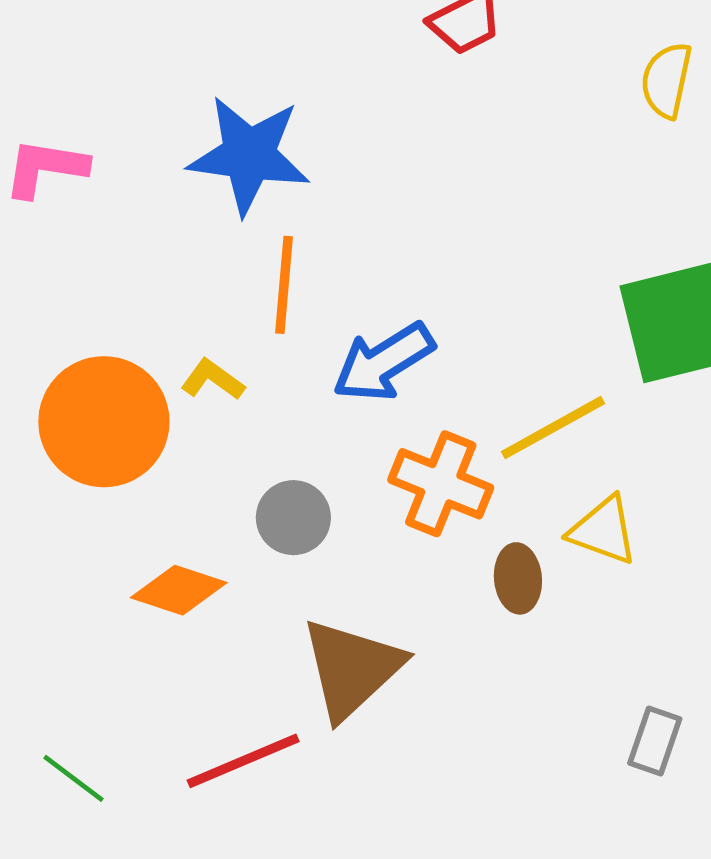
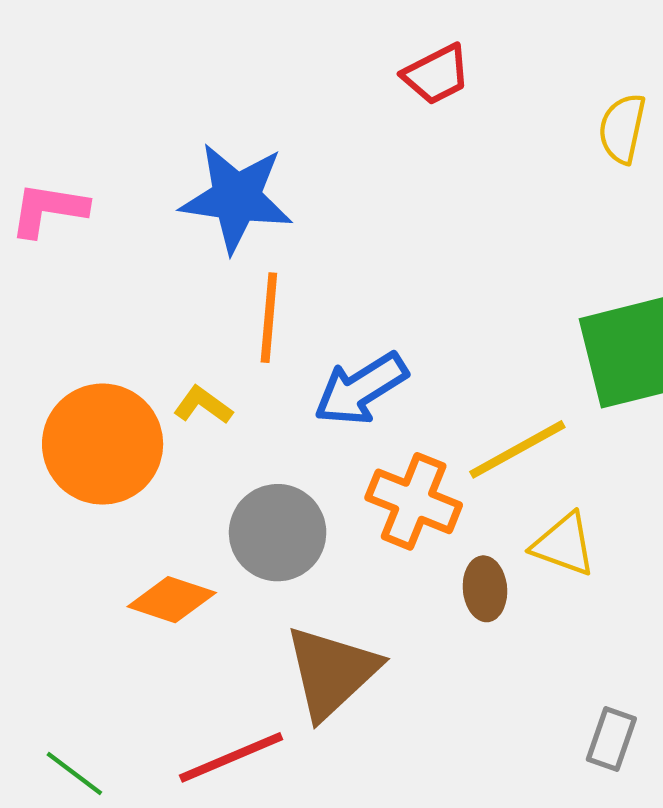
gray circle: (293, 518) -> (278, 533), size x1.4

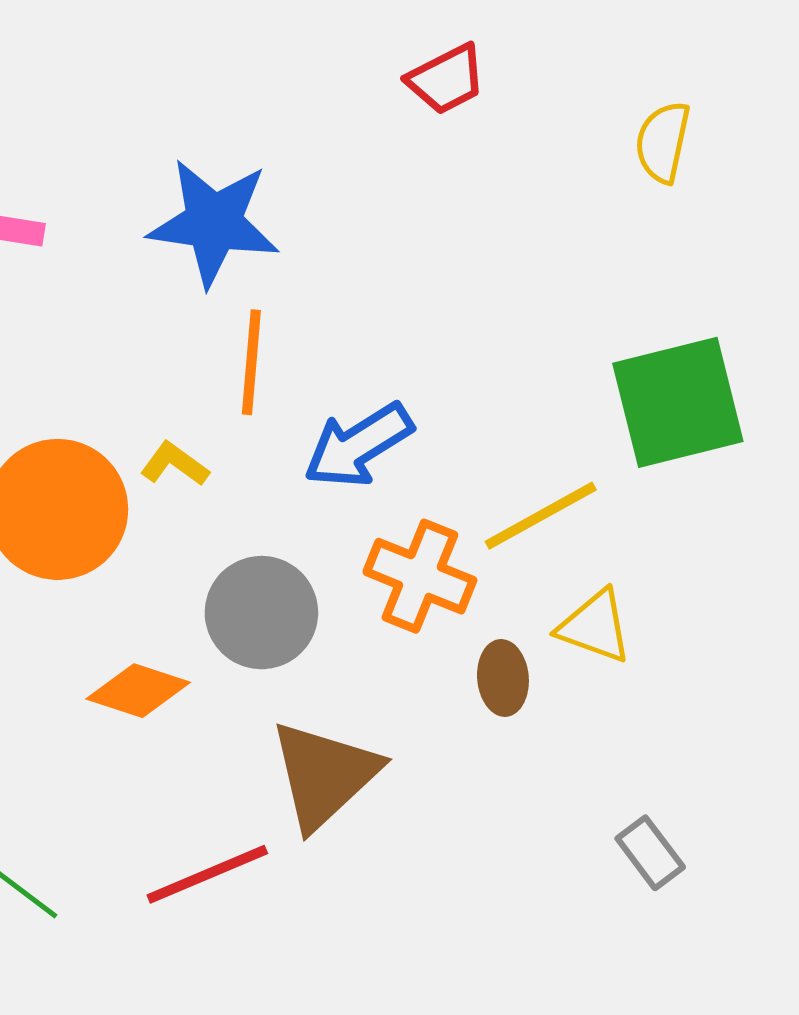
gray rectangle: (611, 739) -> (650, 853), turned -56

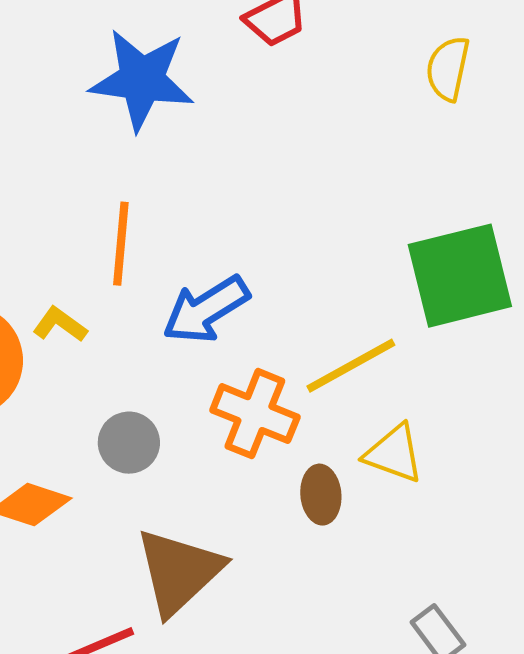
blue star: (214, 223) -> (142, 80), moved
gray circle: (261, 613) -> (129, 443), size x0.7

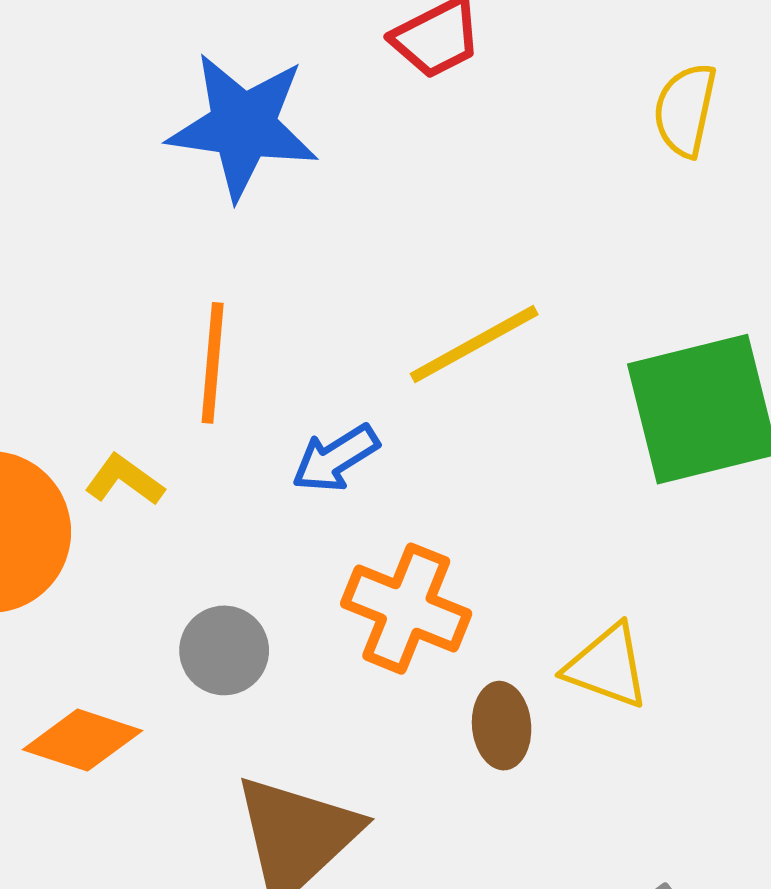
blue arrow: (206, 310) -> (335, 458), size x0.7
yellow line: (351, 366) -> (474, 344), moved

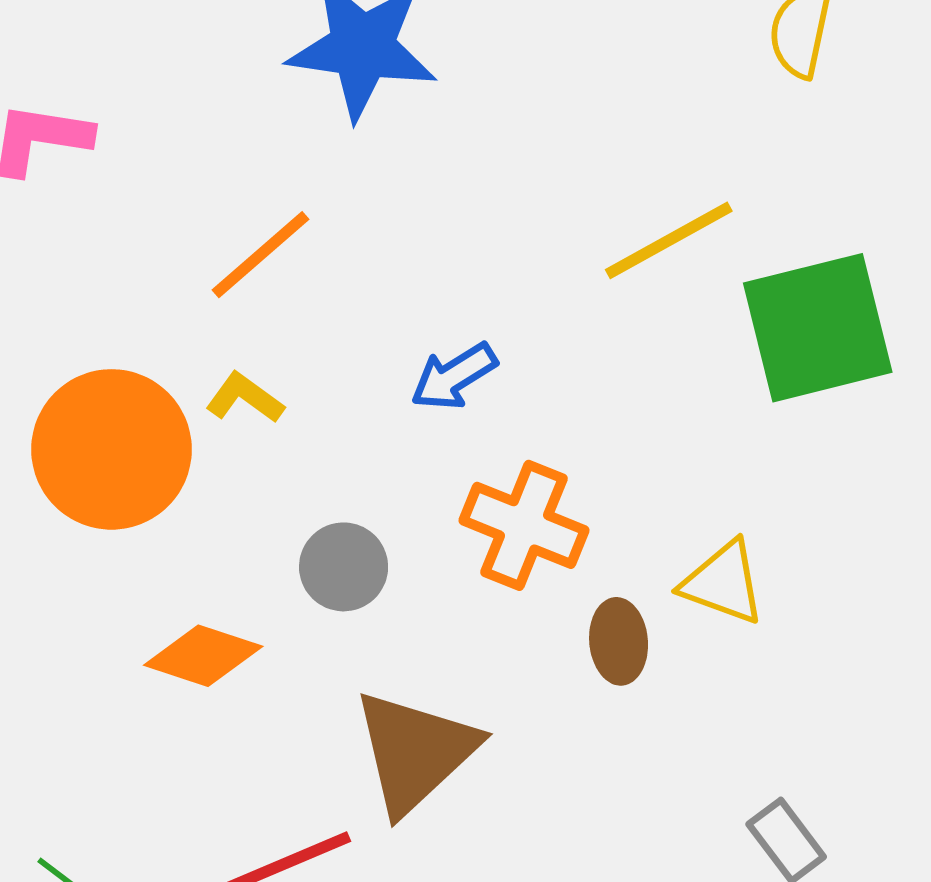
yellow line: (474, 344) -> (669, 240), moved
orange line: (213, 363) -> (260, 255), moved, turned 44

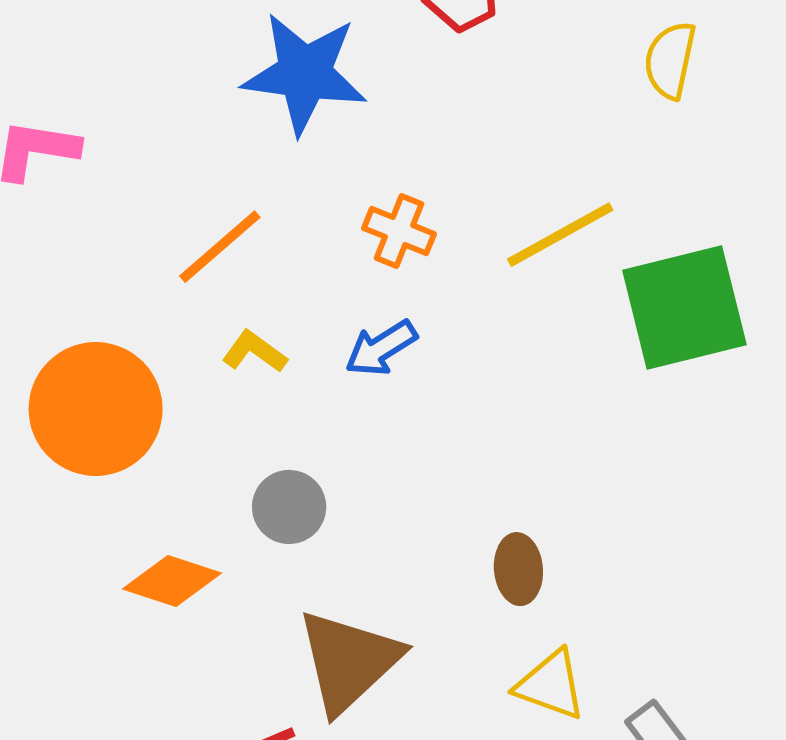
yellow L-shape: (245, 398) -> (254, 352), moved
orange cross: (524, 525) -> (399, 231), moved, size x0.7
yellow triangle: (723, 583) -> (551, 685), moved

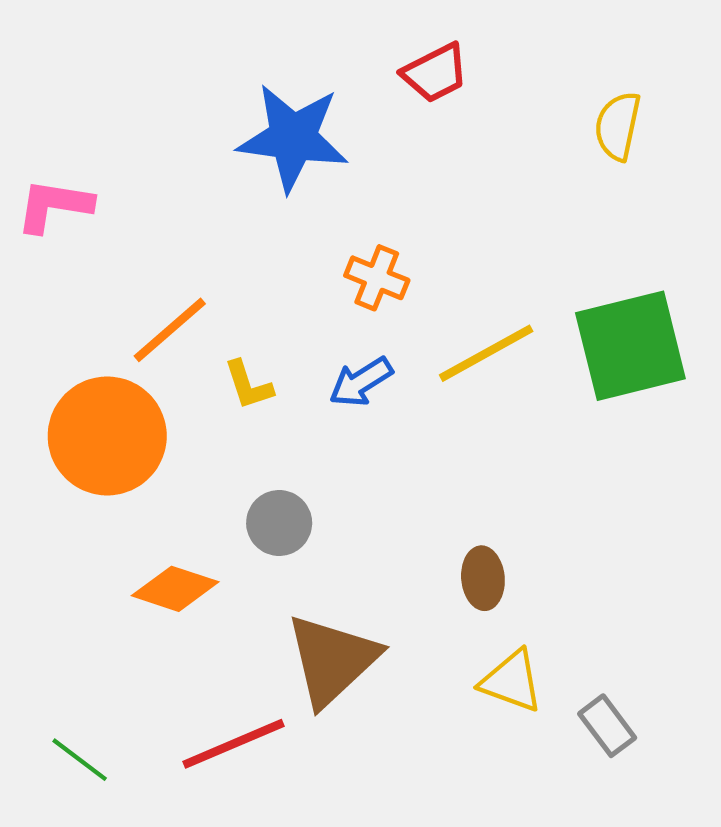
yellow line: (560, 235) -> (486, 353), moved
orange line: (220, 247) -> (170, 330), moved
yellow L-shape: (254, 352) -> (248, 385), turned -144

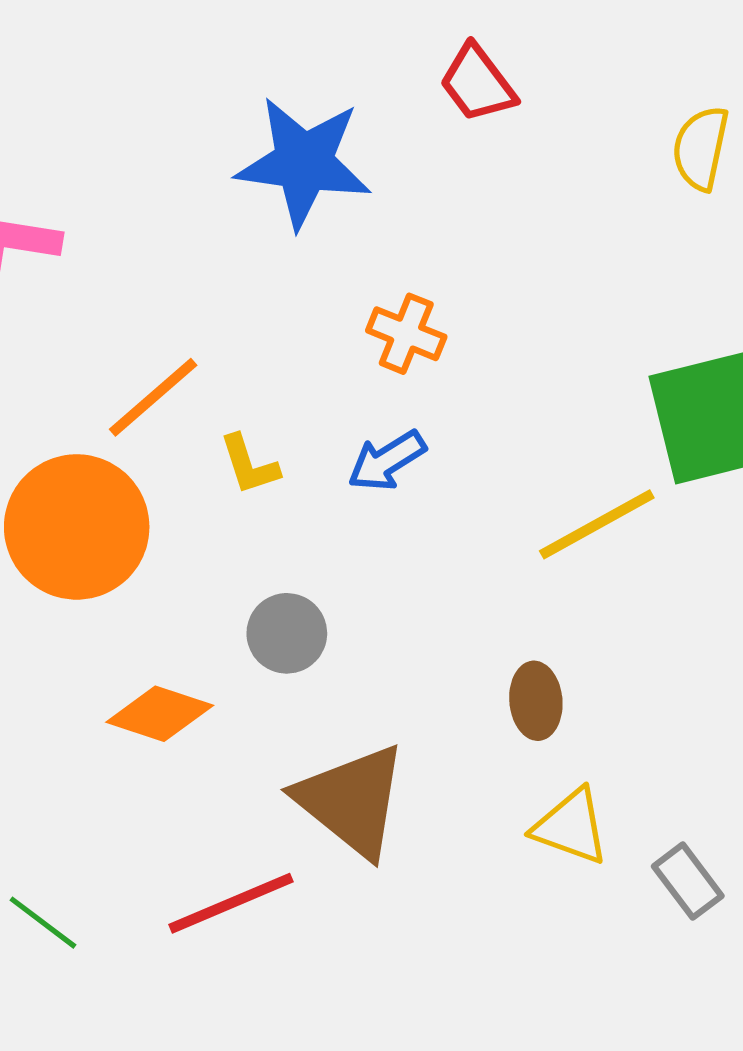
red trapezoid: (435, 73) -> (478, 83), turned 80
yellow line: (486, 353) -> (597, 524), moved
brown triangle: (332, 660) -> (352, 801), turned -38

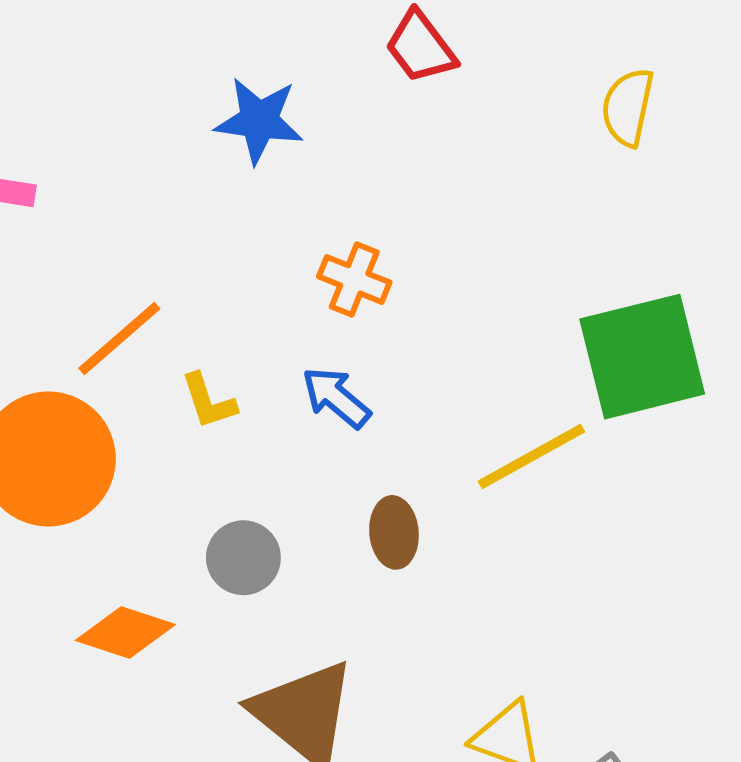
blue star: (304, 162) -> (259, 120), size x0.7
blue arrow: (387, 461) -> (336, 398), turned 72
brown ellipse: (536, 701) -> (394, 532), moved

